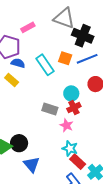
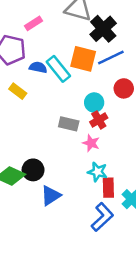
black cross: (83, 36) -> (103, 29), turned 30
orange square: (65, 58) -> (83, 59), size x1.5
blue semicircle: (18, 63) -> (38, 67), moved
red rectangle: (78, 162) -> (108, 188), turned 49
blue triangle: (32, 165) -> (51, 196), turned 42

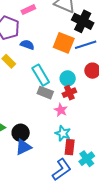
black cross: (103, 29) -> (83, 21), turned -30
cyan rectangle: (58, 69) -> (41, 75), moved
black circle: (33, 170) -> (21, 133), moved

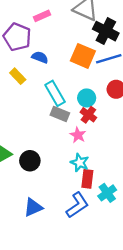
red cross: (69, 93) -> (88, 115), turned -32
blue triangle: (23, 147) -> (33, 207), moved

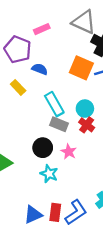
pink star: (78, 135) -> (69, 152), moved
black circle: (30, 161) -> (43, 148), moved
cyan star: (80, 163) -> (49, 174), moved
red rectangle: (87, 179) -> (55, 212), moved

